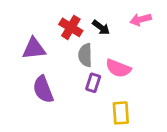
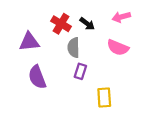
pink semicircle: (118, 68) -> (118, 48), moved

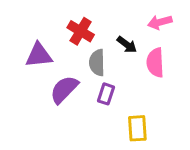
black arrow: (87, 24) -> (127, 45), moved
pink semicircle: (118, 48) -> (155, 63), turned 65
purple semicircle: (37, 77) -> (64, 89), moved, turned 65

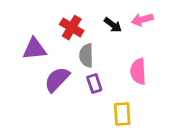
black arrow: (127, 45) -> (113, 25), moved
pink semicircle: (155, 63) -> (138, 71), moved
purple rectangle: (106, 94) -> (94, 83), turned -36

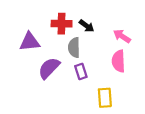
pink arrow: (142, 20) -> (122, 36), moved, turned 48
black arrow: (113, 25) -> (87, 26), moved
red cross: (72, 28) -> (62, 24), turned -30

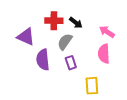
purple triangle: (30, 42) -> (26, 37), turned 30
gray semicircle: (74, 48) -> (65, 42), turned 36
purple semicircle: (49, 68) -> (43, 60), turned -50

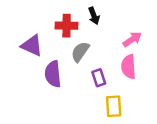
black arrow: (76, 23) -> (94, 16), moved, turned 32
pink arrow: (107, 32) -> (132, 39), turned 112
purple rectangle: (71, 63) -> (99, 78), moved

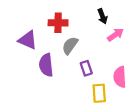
black arrow: (94, 16) -> (102, 16), moved
pink semicircle: (129, 67) -> (120, 77), moved

